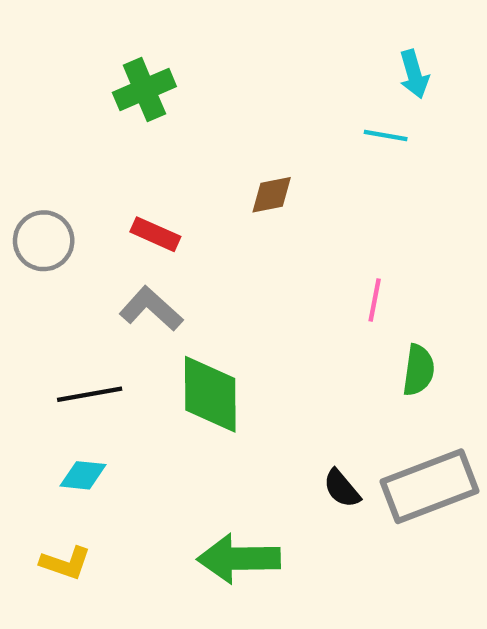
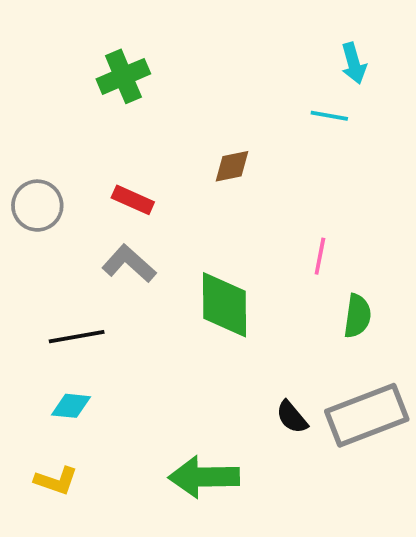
green diamond: (210, 394) -> (225, 305), moved

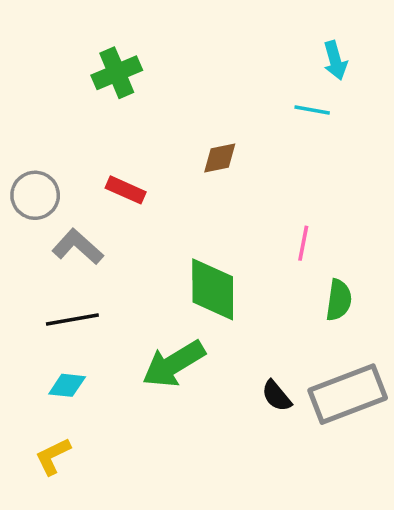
gray L-shape: (129, 264) -> (78, 247), moved
green arrow: (204, 477) -> (174, 364), moved, turned -30
yellow L-shape: (56, 481) -> (53, 456), turned 135

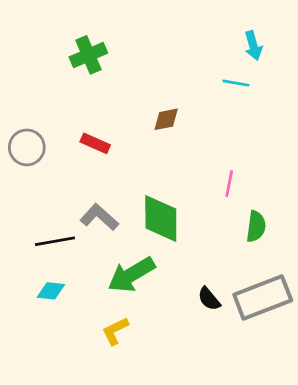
gray L-shape: (78, 247) -> (99, 217), moved
yellow L-shape: (53, 456) -> (115, 331), moved

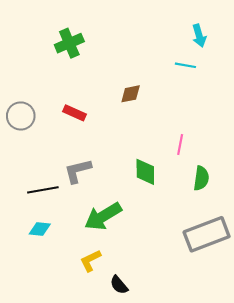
gray L-shape: (99, 217) -> (78, 171), turned -56
green diamond: (161, 218) -> (145, 172), moved, size x0.7
black semicircle: (209, 299) -> (119, 285), moved

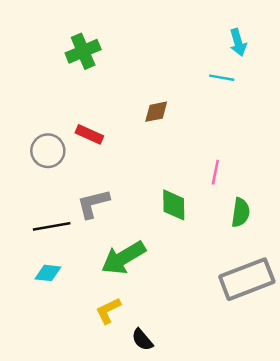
gray circle: (21, 116) -> (48, 151), moved

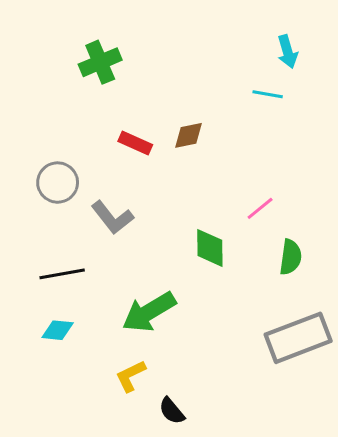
red rectangle: (89, 134) -> (135, 143), moved
pink line: (215, 172) -> (260, 208), turned 40
gray L-shape: (93, 204) -> (112, 218), moved, turned -114

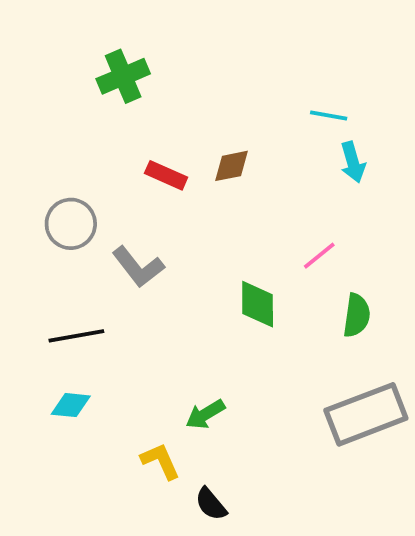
cyan arrow: (287, 52) -> (353, 162), moved
green arrow: (149, 312) -> (205, 414), moved, size x0.6
yellow L-shape: (131, 376) -> (160, 461), turned 92

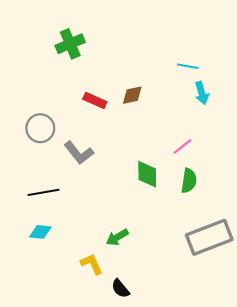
green semicircle: (357, 315) -> (189, 181), moved

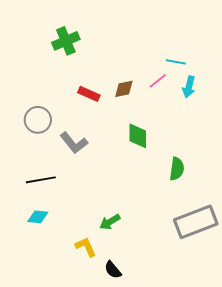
cyan arrow: (202, 93) -> (189, 87), turned 30
pink line: (182, 146) -> (158, 81), moved
green diamond: (147, 174) -> (138, 136), moved

